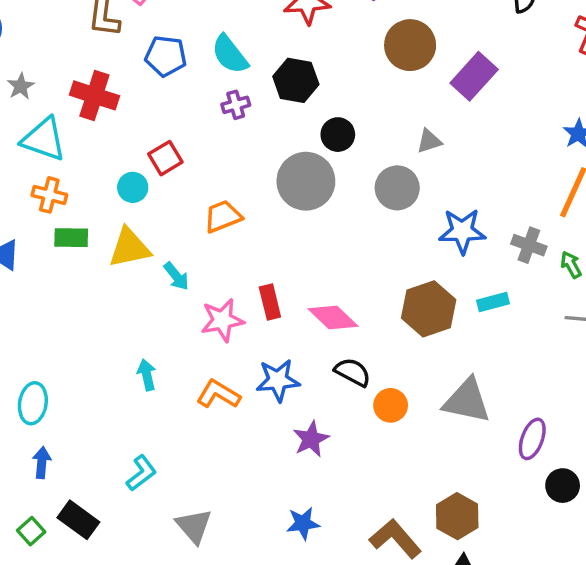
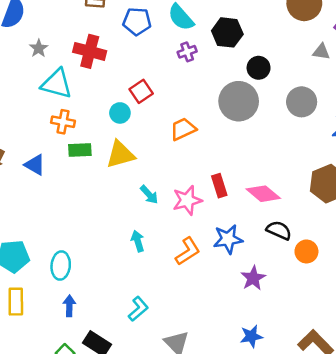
gray triangle: (429, 141) -> (321, 52), moved, turned 30
cyan arrow: (176, 276) -> (149, 195), moved
orange L-shape: (218, 394) -> (188, 251), turned 120

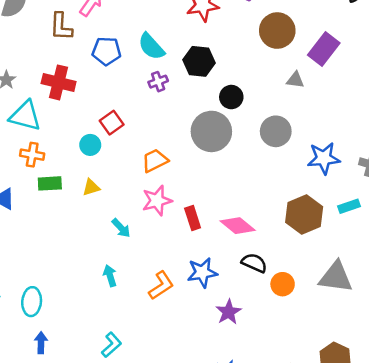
yellow triangle: (120, 155) -> (91, 187), size x0.6
pink star: (187, 200) -> (157, 201), moved

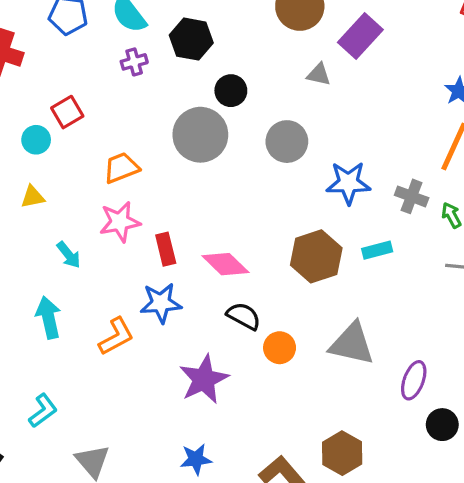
blue star: (202, 272) -> (161, 303), moved
cyan arrow: (110, 276) -> (48, 318), size x1.4
purple star: (229, 312) -> (204, 379), size x1.4

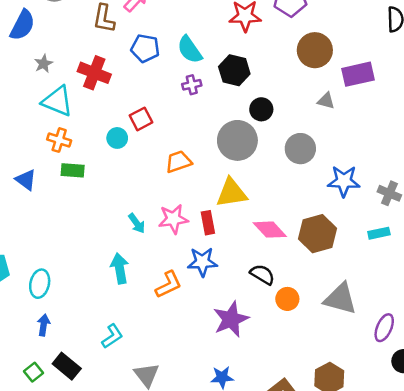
purple rectangle: (360, 36) -> (358, 74), turned 32
yellow triangle: (33, 197) -> (232, 193), moved, size x1.8
pink star: (120, 222) -> (173, 219), moved
cyan rectangle: (377, 250) -> (379, 233), moved
pink diamond: (225, 264) -> (270, 230), moved

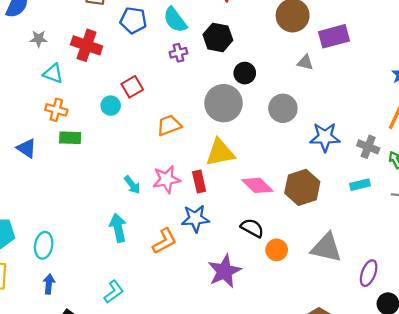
gray star: (43, 64) -> (39, 39), turned 30
cyan triangle: (57, 101) -> (53, 74), size x0.7

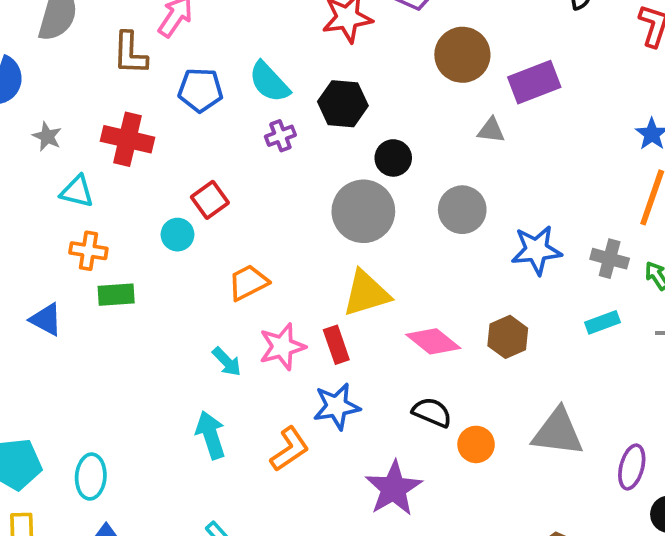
gray star: (39, 39) -> (47, 136), turned 30
orange trapezoid: (169, 125) -> (248, 282), moved
brown hexagon: (302, 187) -> (508, 337), size x0.7

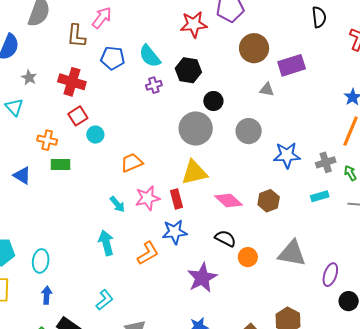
cyan triangle: (77, 191) -> (14, 107), moved, turned 30
red square: (210, 200) -> (78, 116), moved
gray cross: (610, 259) -> (326, 162), turned -36

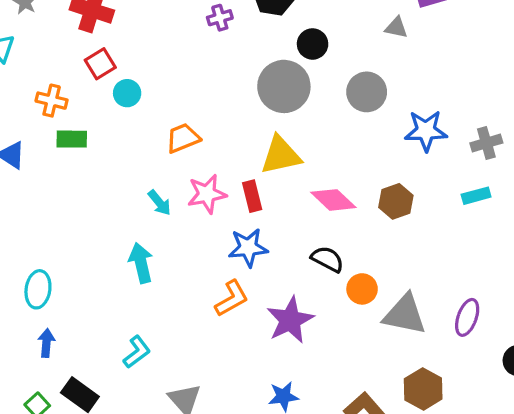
orange L-shape: (148, 253) -> (232, 298), moved
gray triangle: (292, 253) -> (405, 314), moved
purple ellipse: (330, 275) -> (467, 317), moved

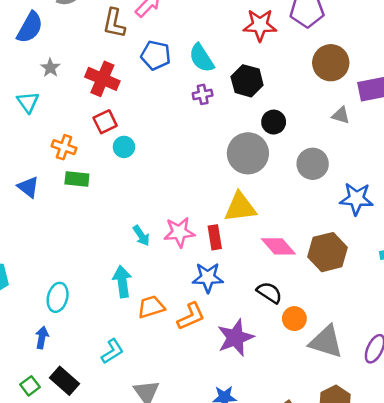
orange trapezoid: (183, 138) -> (151, 307), moved
brown hexagon: (396, 201) -> (328, 252), size x1.4
cyan ellipse: (38, 289) -> (58, 297), moved

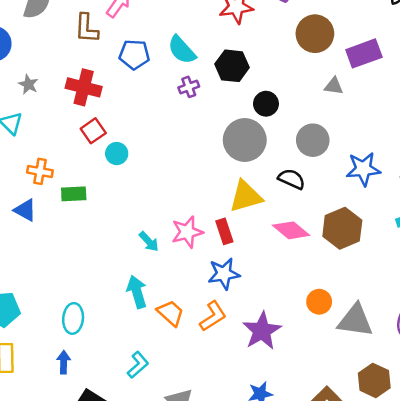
orange cross: (64, 147) -> (40, 171), moved
black semicircle: (269, 293) -> (292, 179), moved
orange trapezoid: (151, 307) -> (170, 313), turned 68

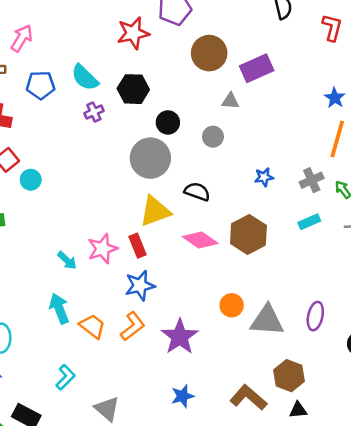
gray circle: (313, 140) -> (213, 137), moved, size x0.7
blue star: (363, 169) -> (264, 177), size x0.6

